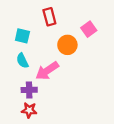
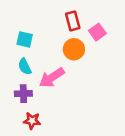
red rectangle: (49, 17) -> (73, 21), moved
purple cross: (29, 90) -> (23, 94), moved

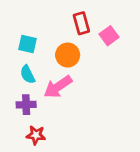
orange circle: (74, 49) -> (68, 55), moved

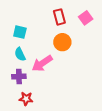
pink square: (109, 36) -> (86, 18), moved
orange circle: (68, 55) -> (62, 42), moved

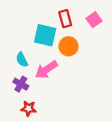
cyan square: (20, 32) -> (45, 35), moved, size x1.5
purple cross: (19, 76) -> (21, 84), turned 32

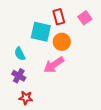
pink arrow: (46, 70) -> (54, 65), moved

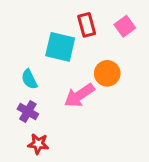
orange circle: (62, 42) -> (107, 73), moved

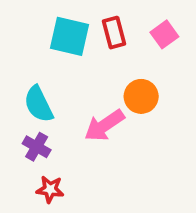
cyan square: (60, 47) -> (69, 36), moved
cyan semicircle: (29, 79) -> (38, 104), size x1.4

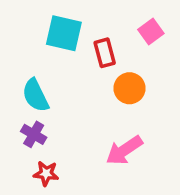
red rectangle: (114, 33) -> (105, 53), moved
pink arrow: (104, 125) -> (124, 150), moved

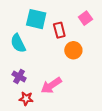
cyan semicircle: (35, 95) -> (18, 43), moved
pink arrow: (124, 150) -> (51, 85), moved

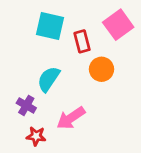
pink square: (85, 18) -> (118, 25), size x1.5
cyan semicircle: (18, 43) -> (49, 79), moved, turned 60

